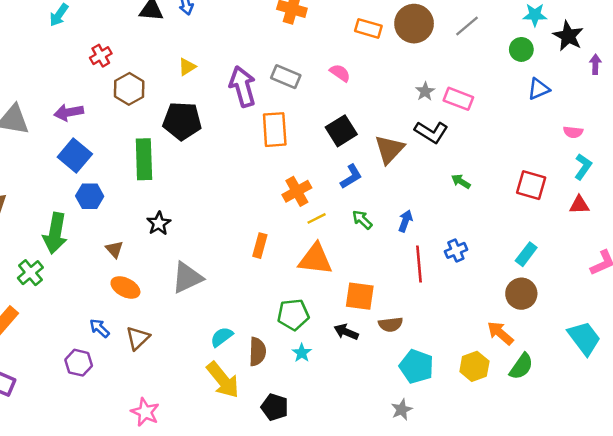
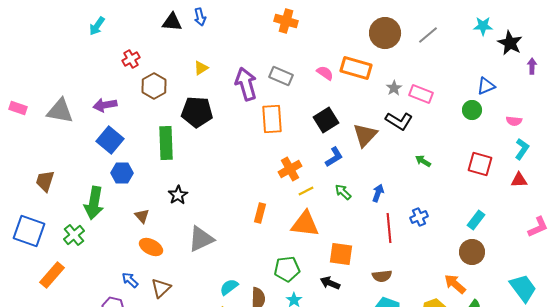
orange rectangle: (368, 28) -> (356, 68), moved, size x1.4
green circle: (521, 49) -> (472, 110), moved
brown semicircle: (391, 324) -> (382, 276), moved

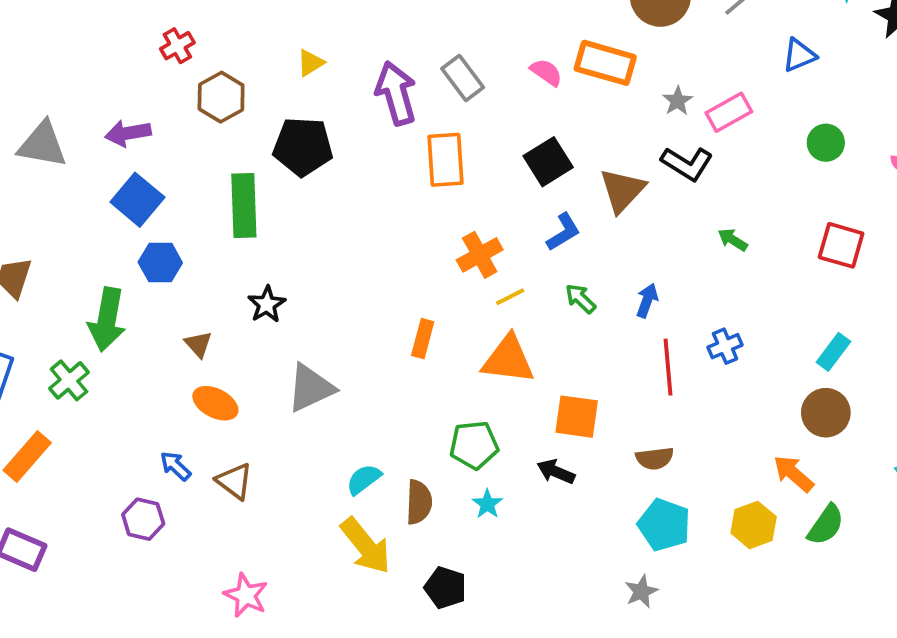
gray rectangle: (281, 76) -> (463, 78), turned 30
blue triangle: (486, 86) -> (799, 55), moved
pink rectangle: (421, 94) -> (729, 112), turned -50
brown triangle: (161, 288) -> (234, 481), turned -40

